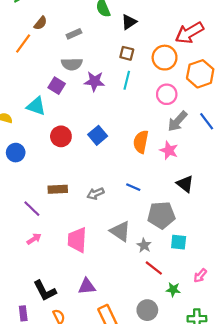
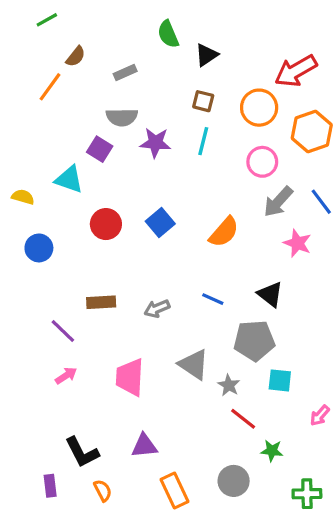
orange semicircle: (141, 142) -> (224, 232), turned -150
pink star: (169, 150) -> (297, 243), moved
black triangle: (185, 184) -> (270, 294), moved
pink arrow: (200, 276) -> (320, 416), moved

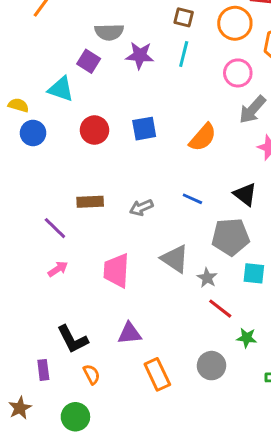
blue square: (160, 222) -> (144, 129), turned 30
blue circle: (39, 248) -> (33, 133), moved

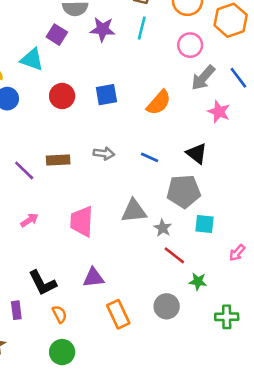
gray arrow: (141, 208) -> (104, 153), moved, turned -150
purple line: (55, 228) -> (24, 170), moved
gray triangle: (175, 259) -> (134, 211), turned -40
green circle: (75, 417) -> (62, 352), moved

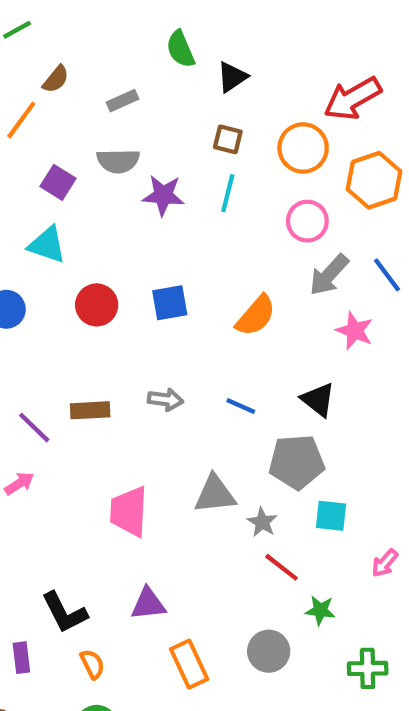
purple square: (57, 35) -> (58, 182), moved
pink arrow: (29, 220) -> (19, 483), moved

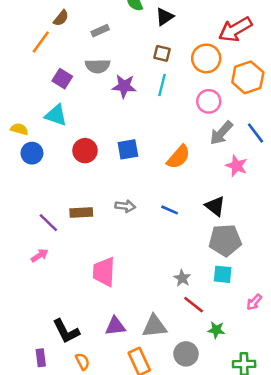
gray pentagon: (297, 462) -> (225, 240), moved
gray triangle: (215, 494) -> (154, 326), moved

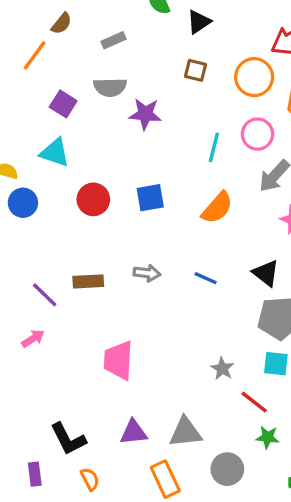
cyan line: (162, 85) -> (214, 147), moved
red line: (194, 305) -> (254, 402), moved

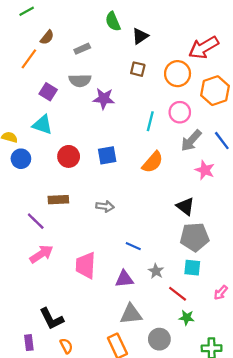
blue line: (206, 278) -> (133, 246), moved
brown rectangle: (88, 281) -> (58, 200), moved
pink arrow: (33, 338) -> (41, 254), moved, size x1.5
purple triangle: (134, 432) -> (124, 279), moved

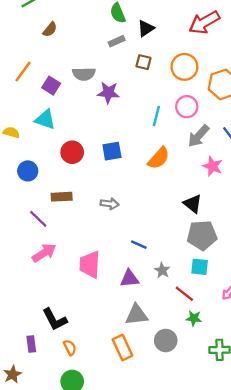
red arrow: (204, 48) -> (204, 22), moved
gray rectangle: (82, 49) -> (117, 41), moved
orange line: (29, 59) -> (23, 72), moved
blue circle: (21, 159) -> (28, 171), moved

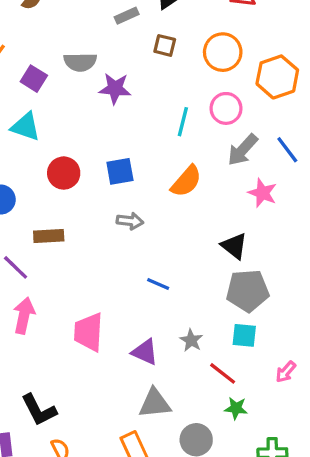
gray arrow: (110, 204) -> (130, 221), moved
blue line: (139, 245) -> (158, 284), moved
pink arrow: (44, 253) -> (24, 315), turned -45
purple triangle: (129, 279) -> (145, 352), turned 30

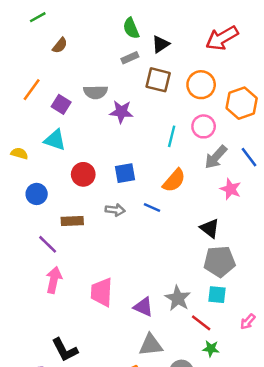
brown square: (165, 45) -> (158, 80), size x1.5
gray arrow: (130, 221) -> (115, 210), moved
blue line: (158, 284) -> (152, 207), moved
gray star: (191, 340) -> (178, 298), size x1.5

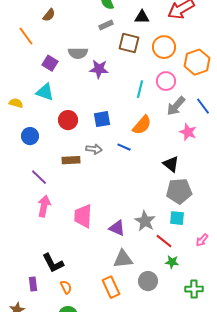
black triangle: (161, 44) -> (142, 17), moved, turned 35
orange line: (32, 90) -> (26, 36), moved, turned -72
brown rectangle: (72, 221) -> (71, 160), moved

